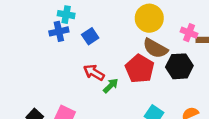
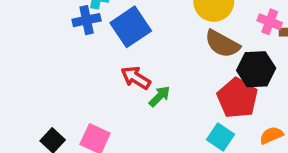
blue square: (90, 36) -> (131, 27), size x1.6
red pentagon: (140, 69) -> (237, 98), moved

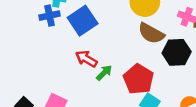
red pentagon: (237, 98) -> (138, 79), moved

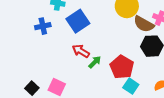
blue cross: (49, 16) -> (43, 26), moved
brown semicircle: (151, 33) -> (144, 24), moved

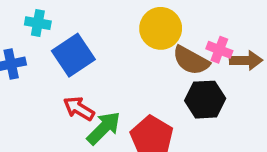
green arrow: (95, 62) -> (104, 128), size x1.5

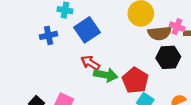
brown semicircle: (191, 60) -> (160, 33), turned -35
green arrow: (104, 128) -> (106, 75), turned 55

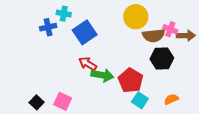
blue cross: (49, 35) -> (48, 27), moved

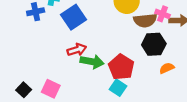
red arrow: (88, 64) -> (77, 50), turned 132
orange semicircle: (171, 99) -> (167, 68), moved
cyan square: (140, 100) -> (118, 88), moved

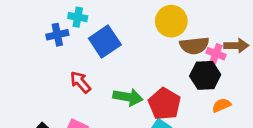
pink cross: (162, 14) -> (216, 54), moved
red arrow: (77, 50) -> (80, 82), moved, turned -114

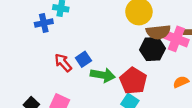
blue square: (105, 41) -> (83, 59), moved, size x0.6
pink cross: (216, 54) -> (176, 39), size x1.5
black hexagon: (205, 75) -> (153, 49), moved

